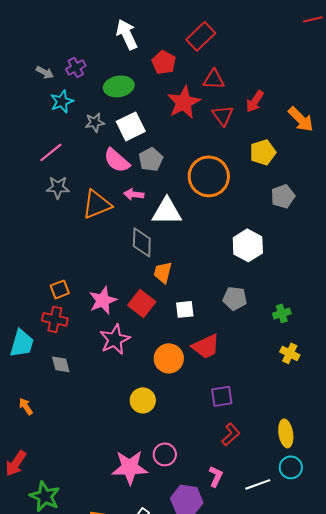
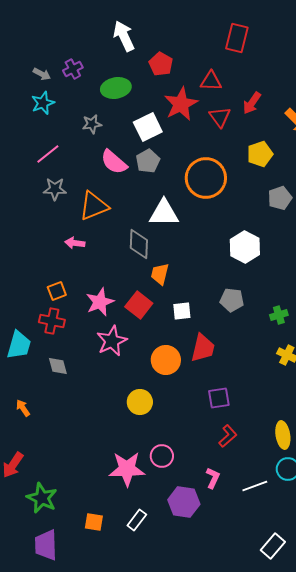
red rectangle: (201, 36) -> (237, 38), moved, turned -32
cyan star: (62, 101) -> (43, 103), moved
white square: (131, 126) -> (148, 127), moved
pink arrow: (134, 194) -> (75, 243), moved
red trapezoid: (206, 346) -> (203, 348), turned -52

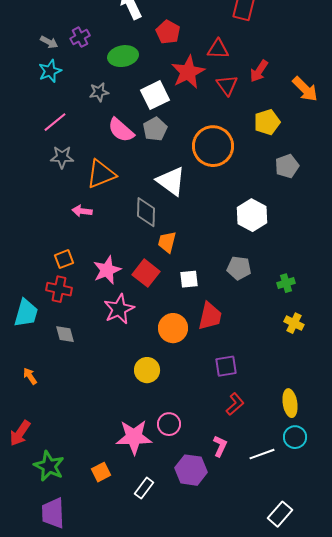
white triangle: (164, 213) -> (171, 181), turned 36
orange square: (94, 522) -> (101, 472), moved, turned -36

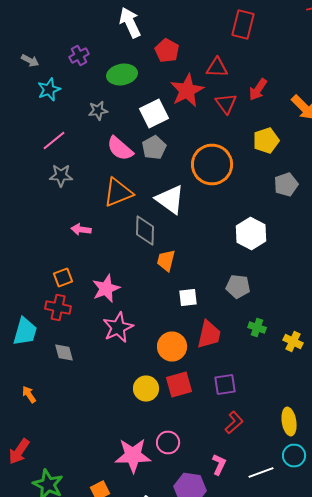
gray arrow: (49, 42) -> (30, 60), moved
orange triangle: (101, 174) -> (118, 192), moved
red square: (146, 273) -> (179, 384), moved, turned 36
green cross: (286, 283) -> (257, 328), moved, turned 36

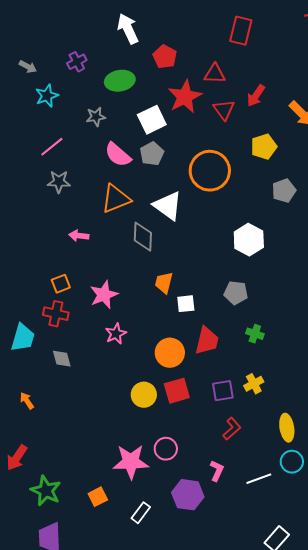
orange trapezoid: (166, 260) -> (164, 283), moved
pink star: (118, 328) -> (116, 334), size x0.7
yellow cross: (293, 342) -> (254, 384), moved, turned 36

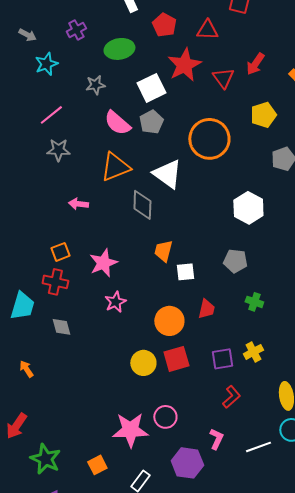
red triangle: (215, 74) -> (207, 30), moved
red trapezoid: (207, 341) -> (206, 309), size x0.7

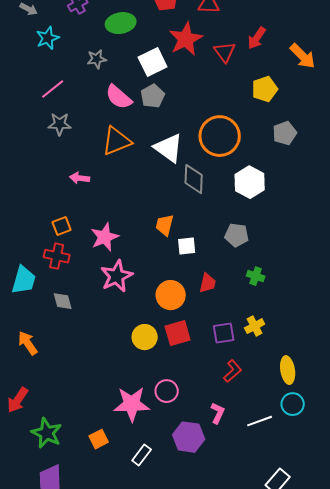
orange circle: (209, 139) -> (220, 136), moved
gray diamond: (142, 205) -> (194, 179), moved
pink star: (115, 302) -> (117, 276), size x1.5
orange arrow: (26, 369) -> (28, 343), size x1.4

